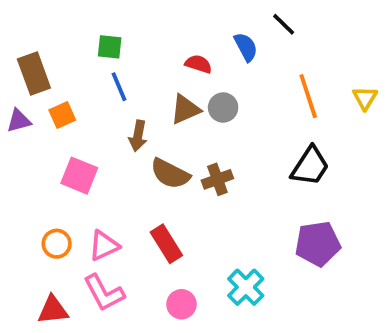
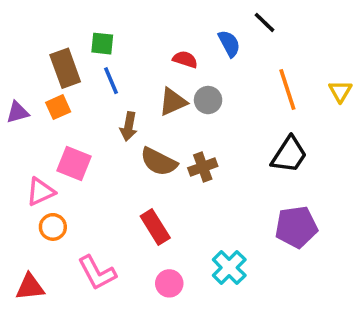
brown rectangle: (34, 73) -> (65, 68), moved
pink triangle: (104, 246) -> (41, 192), moved
red triangle: (53, 310) -> (30, 287), moved

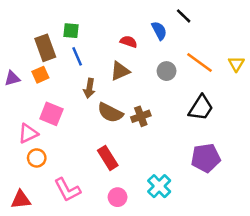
orange line: (287, 89) -> (200, 62), turned -36
gray circle: (208, 100) -> (167, 71), moved

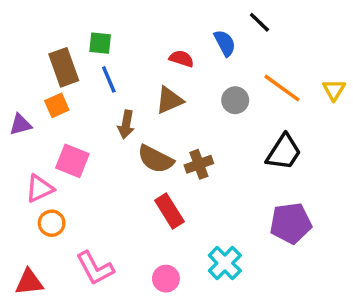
purple triangle: (12, 78) -> (20, 124), moved
red rectangle: (108, 158) -> (169, 211), moved

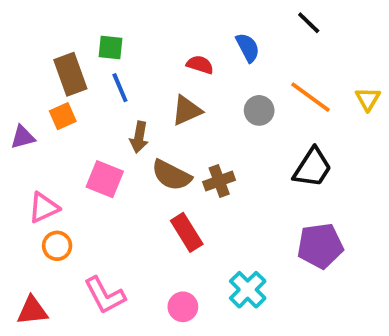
black line: (259, 22) -> (309, 23), moved
pink square: (72, 161) -> (105, 179), moved

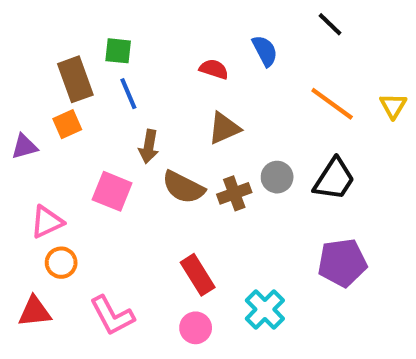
brown triangle: (187, 110) -> (224, 128), moved
gray circle: (259, 110) -> (277, 177), moved
red rectangle: (187, 232) -> (198, 275), moved
red triangle: (32, 311) -> (35, 312), moved

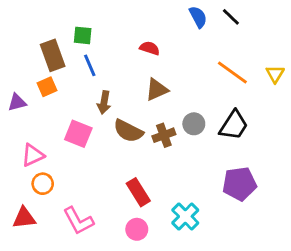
blue semicircle: (265, 51) -> (198, 17), moved

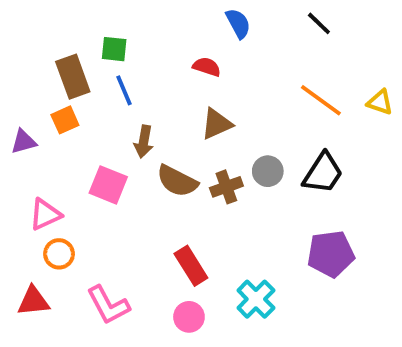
blue semicircle: (198, 17) -> (238, 23), moved
yellow triangle: (275, 74) -> (380, 102), turned -42

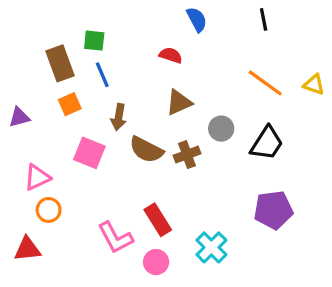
black line: (319, 23) -> (264, 19), turned 35
orange square: (65, 120) -> (70, 104), moved
gray circle: (268, 171) -> (221, 129), moved
pink L-shape: (108, 305) -> (115, 238), moved

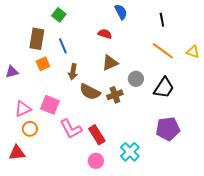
black line: (264, 19) -> (162, 20), moved
green square: (94, 41) -> (59, 15), moved, turned 32
brown rectangle: (60, 63) -> (37, 39), turned 30
pink square: (89, 153) -> (50, 105), moved
pink L-shape: (115, 238) -> (71, 129), moved

